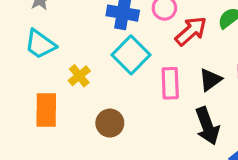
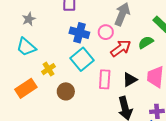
orange rectangle: (46, 110) -> (26, 88), turned 50
brown circle: (110, 123) -> (66, 91), moved

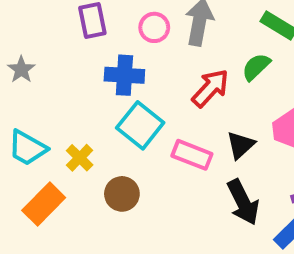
pink circle: (106, 32) -> (154, 27), moved
cyan trapezoid: (26, 47) -> (27, 148), moved
pink rectangle: (105, 79) -> (192, 155), turned -60

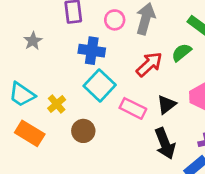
gray star: (21, 70) -> (33, 41), moved
orange rectangle: (44, 204) -> (30, 133), turned 72

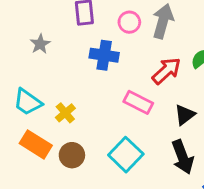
cyan square: (100, 85) -> (126, 155), moved
pink rectangle: (133, 108) -> (138, 102), moved
brown circle: (83, 131) -> (72, 155), moved

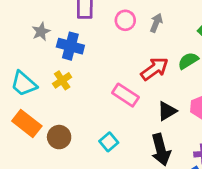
gray arrow: (163, 21) -> (156, 23), size x0.6
blue cross: (104, 55) -> (70, 46), moved
yellow cross: (65, 113) -> (62, 80), moved
cyan square: (126, 155) -> (109, 142), size x0.6

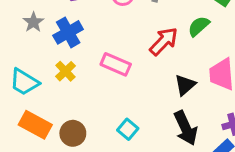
blue cross: (70, 46) -> (68, 32), turned -35
pink rectangle: (125, 95) -> (116, 64), moved

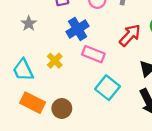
blue cross: (68, 32) -> (78, 29), moved
cyan trapezoid: (24, 82) -> (23, 70), turned 35
cyan square: (128, 129) -> (107, 88), moved, size x1.5

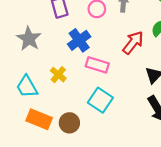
gray star: (29, 23) -> (29, 39), size x1.5
cyan square: (107, 88) -> (100, 100), moved

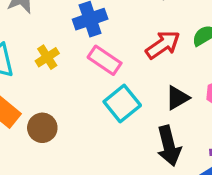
cyan square: (100, 100) -> (122, 103), moved

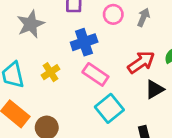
black triangle: (177, 98) -> (155, 89), moved

